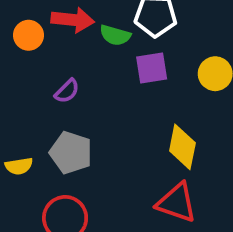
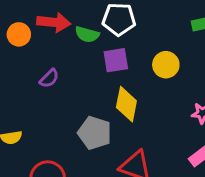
yellow diamond: (182, 147) -> (126, 104), moved
gray pentagon: (71, 153) -> (95, 133), moved

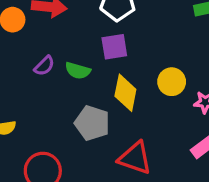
green semicircle: (87, 34) -> (78, 71), moved
yellow circle: (166, 65) -> (172, 82), moved

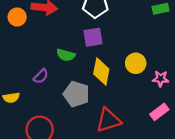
purple semicircle: (44, 66) -> (41, 76), moved
red triangle: (135, 158) -> (108, 120), turned -36

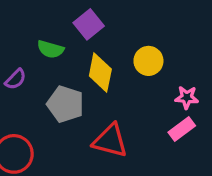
purple square: (93, 37) -> (89, 24), turned -30
pink star: (161, 79) -> (187, 97), moved
red triangle: (108, 120) -> (110, 141), turned 32

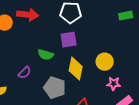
purple square: (89, 24) -> (69, 40), turned 30
pink star: (187, 97) -> (114, 84), moved

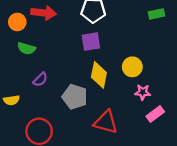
green semicircle: (46, 55) -> (26, 48), moved

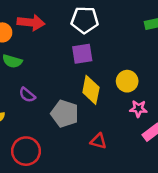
purple semicircle: (40, 80) -> (27, 95), turned 84
red triangle: (106, 122) -> (98, 141), size x0.6

